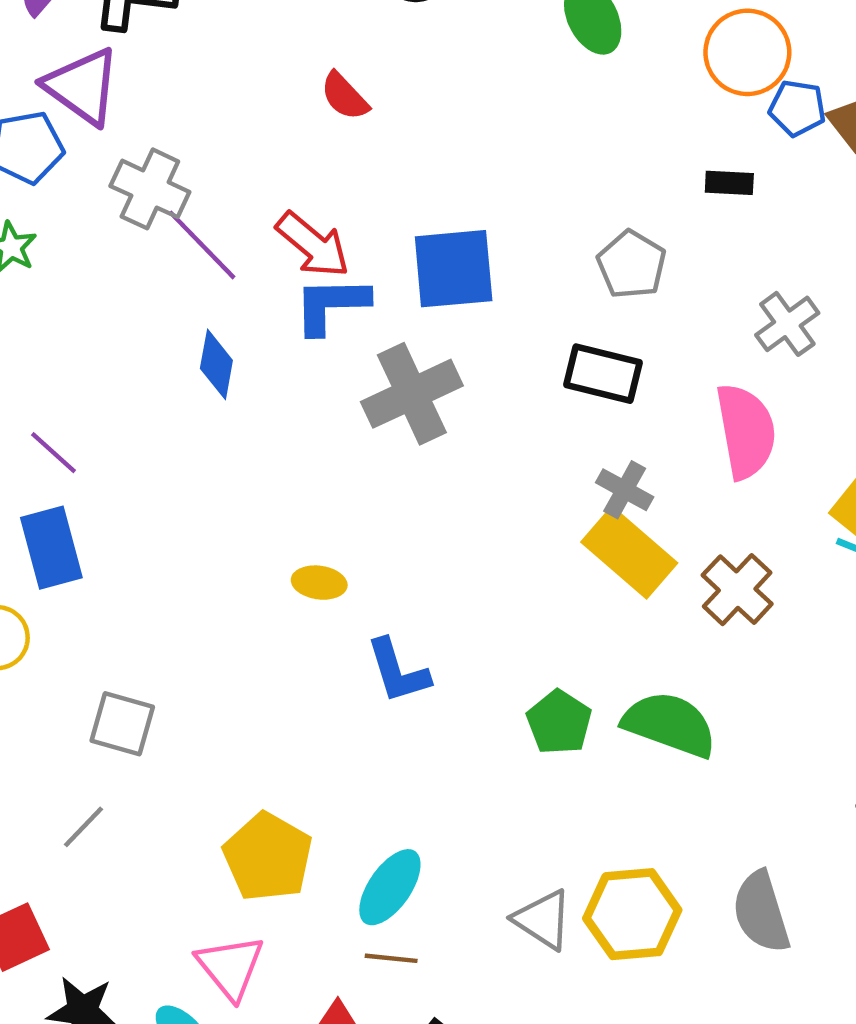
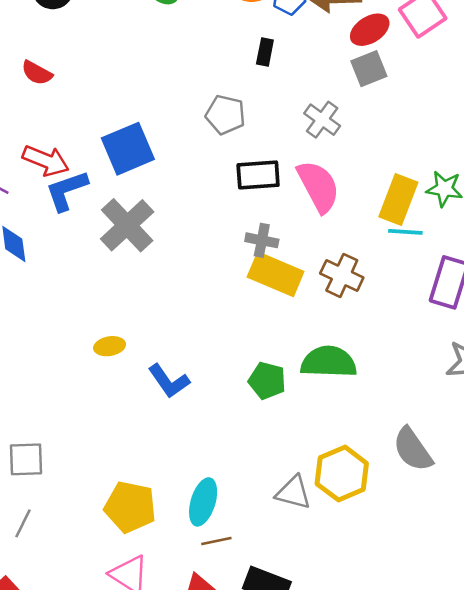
black rectangle: (729, 183) -> (265, 52), turned -64
black rectangle: (603, 374) -> (258, 175), moved

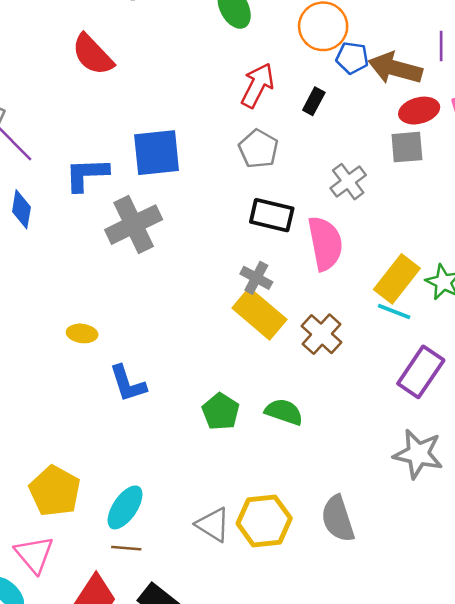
red semicircle: (37, 73) -> (93, 55), size x1.5
red arrow: (46, 161) -> (257, 85), moved, turned -102
green semicircle: (329, 362) -> (284, 412), size x0.7

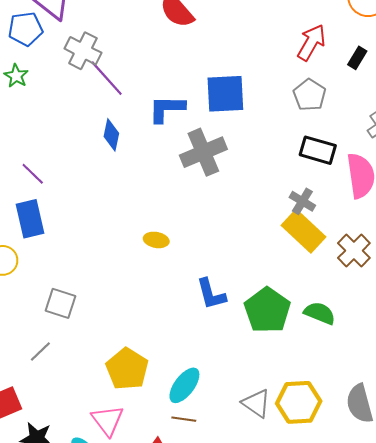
blue L-shape: (128, 384) -> (211, 294), moved
green pentagon: (221, 412) -> (267, 310), size x1.5

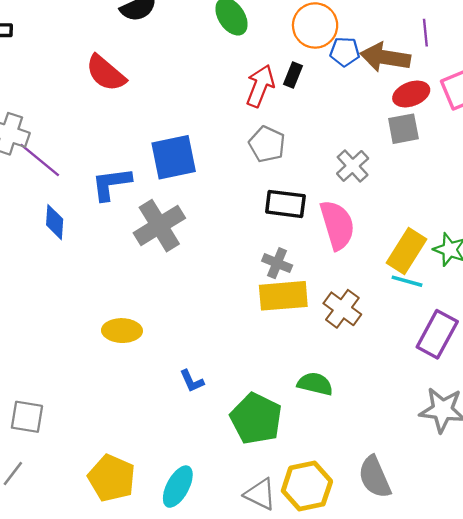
black rectangle: (357, 58) -> (293, 75), moved
yellow rectangle: (303, 231) -> (283, 296), turned -39
yellow ellipse: (156, 240) -> (122, 331), size x1.4
blue L-shape: (211, 294) -> (192, 381), size x0.7
green pentagon: (267, 310) -> (256, 419), moved

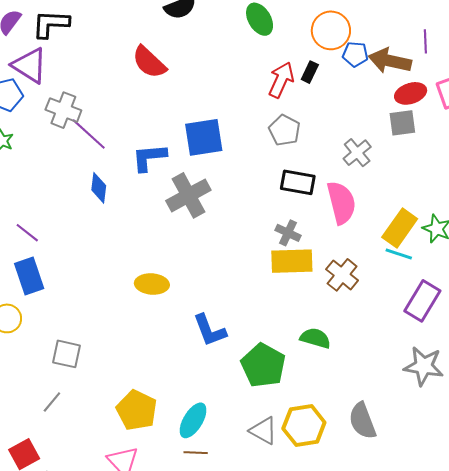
blue L-shape: (192, 381) -> (210, 330), size x1.6

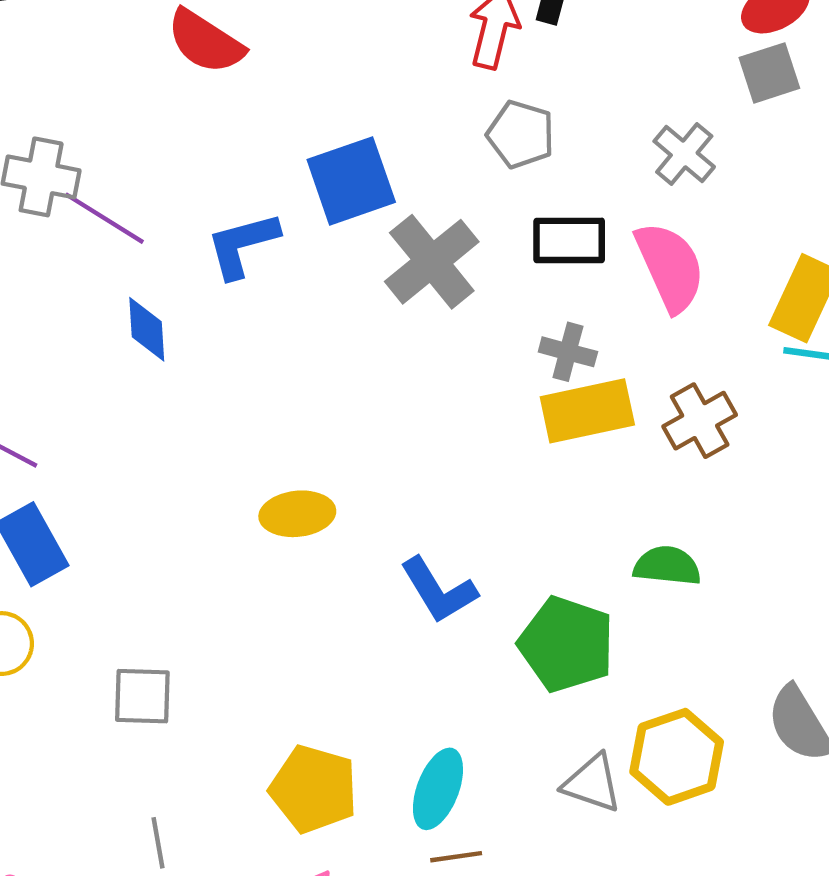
gray cross: (188, 195) -> (432, 262), moved
brown cross: (342, 275) -> (700, 421), turned 32
gray line: (52, 402) -> (158, 843), moved, turned -40

